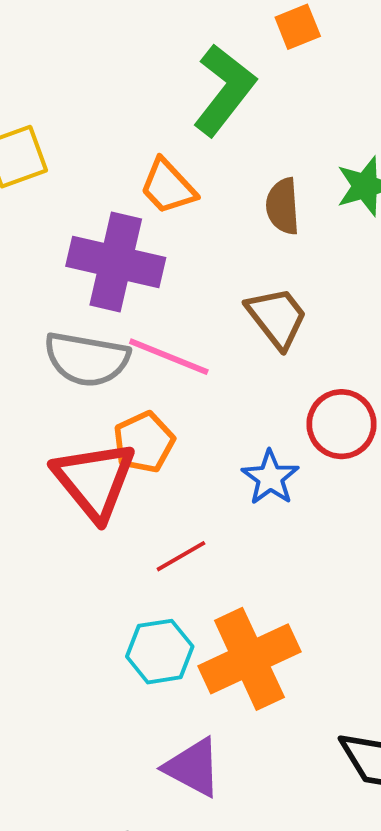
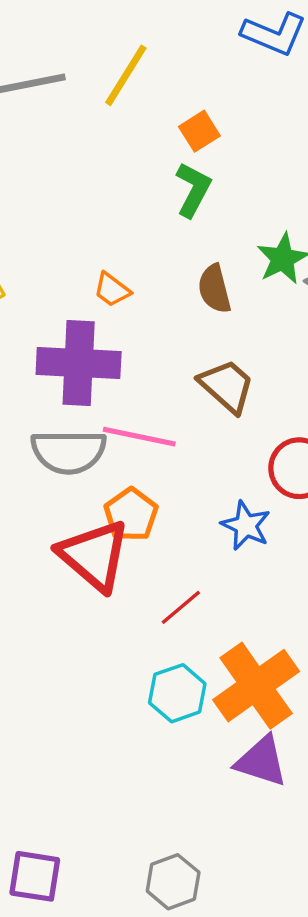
green L-shape: (224, 90) -> (193, 190), moved, size x0.7
orange trapezoid: (168, 187) -> (112, 290), size x0.7
purple triangle: (193, 767) -> (261, 761), moved

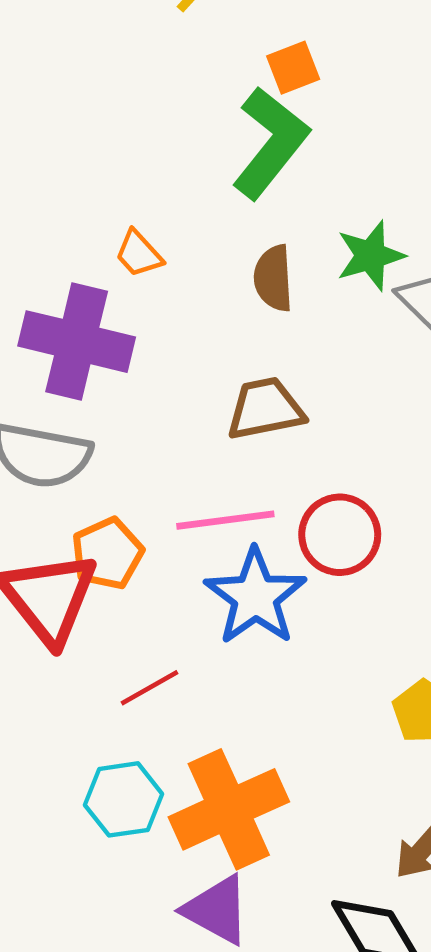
green L-shape: (193, 190) -> (270, 143), size x1.5
brown trapezoid: (227, 386) -> (265, 409), turned -64
pink line: (139, 437) -> (225, 520), moved, turned -30
blue star: (246, 526) -> (255, 597), size x1.5

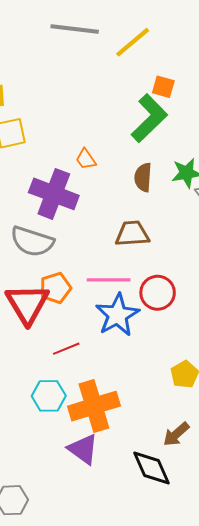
orange square: (293, 68) -> (163, 87), turned 30

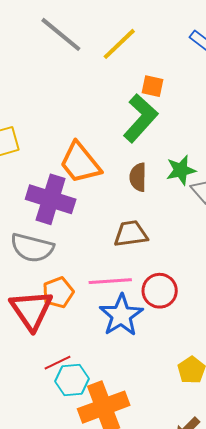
gray line: (75, 29) -> (61, 34), turned 36
orange trapezoid: (86, 159) -> (80, 163), size x2.0
red line: (66, 349) -> (58, 363), moved
cyan hexagon: (49, 396) -> (72, 380), moved

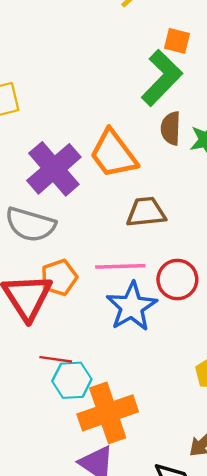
orange trapezoid: (80, 163) -> (113, 154), moved
brown semicircle: (138, 177) -> (171, 128), moved
purple cross: (51, 199) -> (54, 169), turned 30
red line: (58, 363) -> (56, 359), turned 32

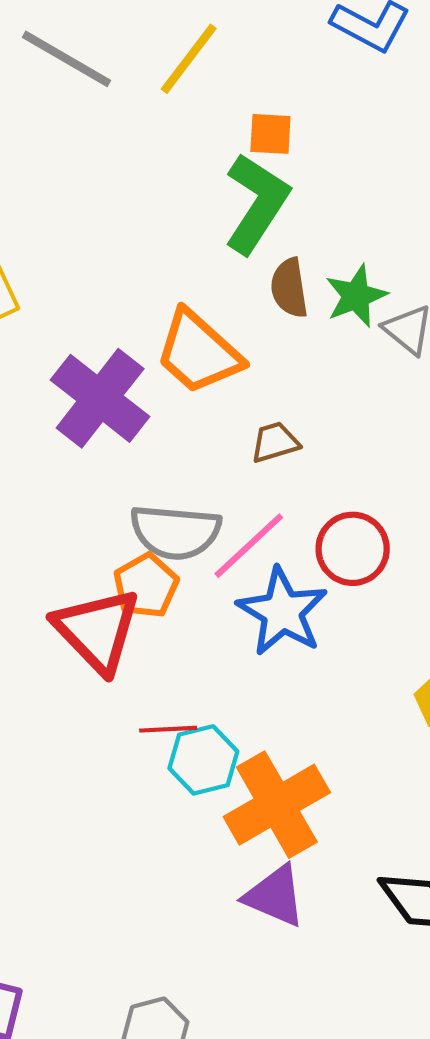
brown trapezoid: (146, 212) -> (275, 442), size x0.7
gray semicircle: (30, 225) -> (175, 532), moved
pink line: (120, 266) -> (249, 546), turned -30

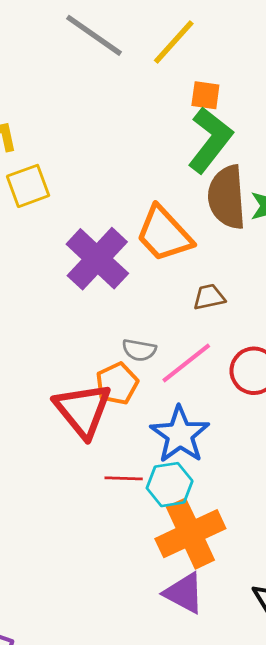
orange square: (270, 134) -> (205, 95), moved
brown semicircle: (289, 288) -> (227, 197), size x1.6
gray semicircle: (175, 532) -> (139, 350), size x0.6
blue star: (282, 612) -> (180, 435), moved
cyan hexagon: (203, 760) -> (170, 485), moved

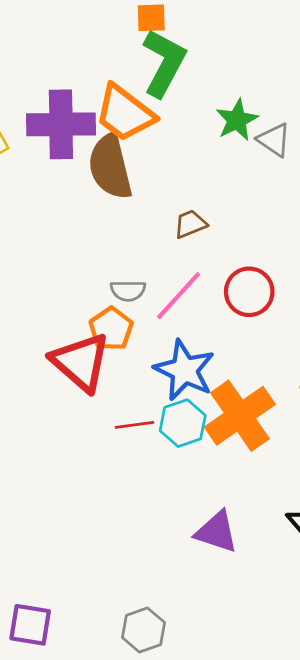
brown semicircle: (227, 197) -> (110, 167), moved
orange trapezoid: (164, 234) -> (125, 113), moved
purple cross: (97, 259) -> (61, 124), moved, turned -34
orange cross: (190, 534) -> (240, 416), moved

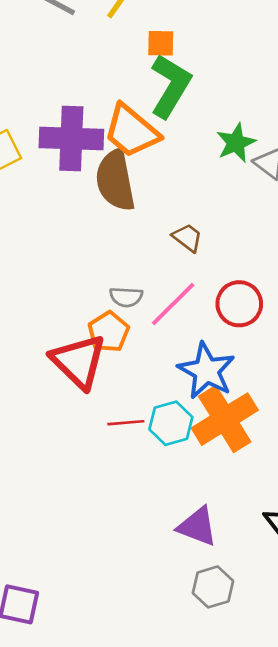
brown trapezoid: (190, 224) -> (187, 238), turned 56
blue star: (184, 370) -> (206, 371), moved
gray hexagon: (143, 630) -> (213, 587), moved

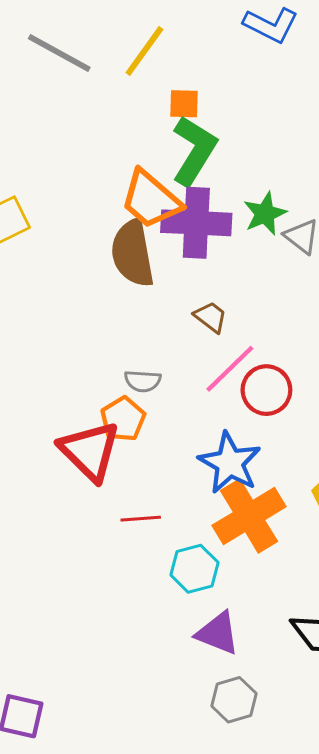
purple cross: (71, 139) -> (196, 223), moved
pink line: (173, 304) -> (230, 369), moved
cyan hexagon: (171, 423) -> (194, 569), moved

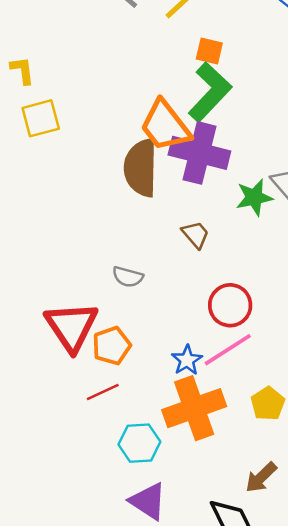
green star: (265, 214) -> (254, 197), moved
pink line: (230, 369) -> (228, 350), moved
orange pentagon: (123, 419) -> (112, 346), moved
blue star: (230, 463) -> (187, 360), size x0.6
red line: (141, 519) -> (103, 392), turned -32

